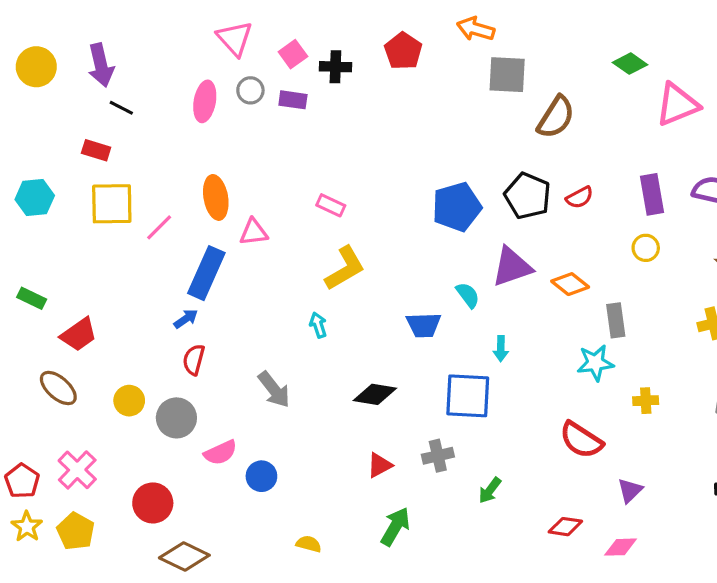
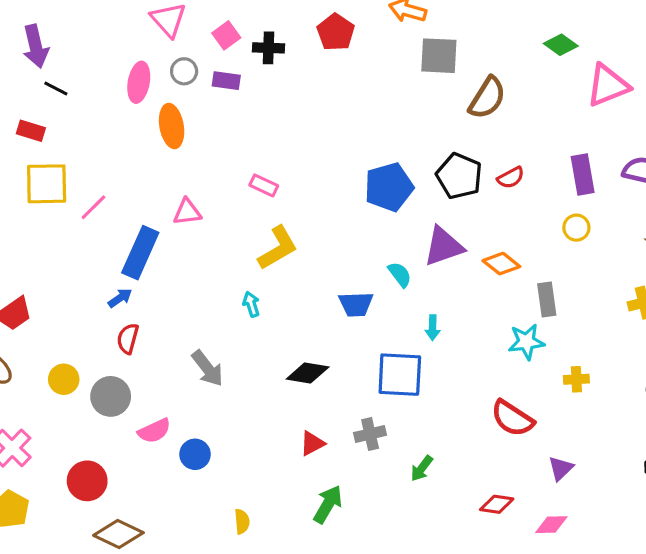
orange ellipse: (216, 197) -> (172, 126), moved
yellow semicircle: (309, 544) -> (242, 521), turned 70

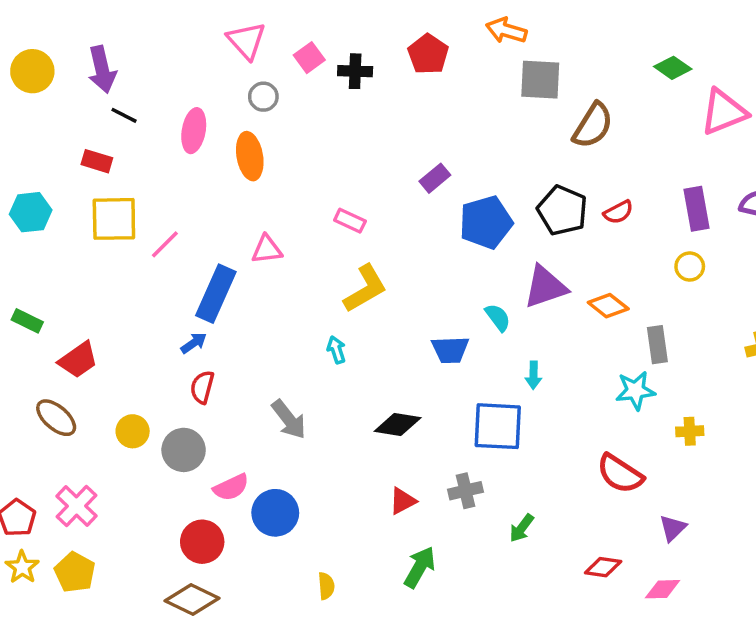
purple rectangle: (226, 81) -> (435, 178), moved, turned -48
pink ellipse: (139, 82) -> (194, 131), moved
blue circle: (195, 454) -> (275, 513), size x1.4
red circle: (87, 481) -> (202, 542), moved

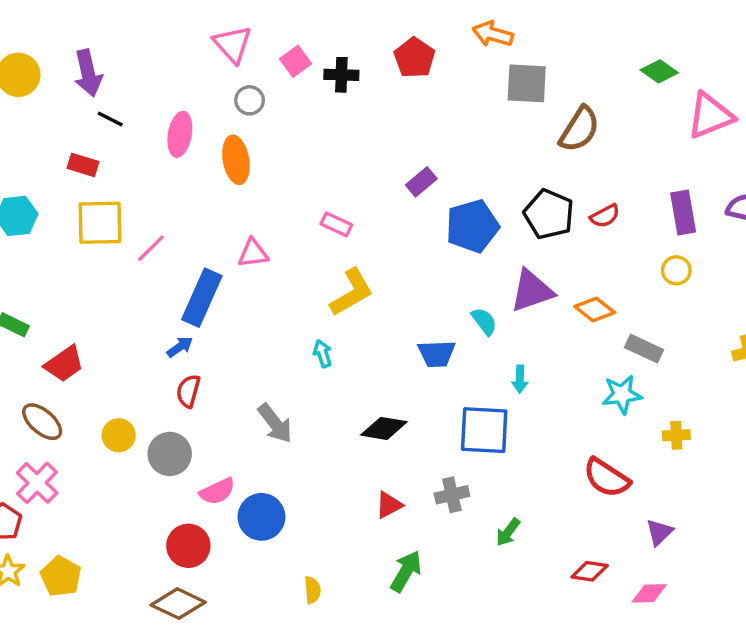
gray rectangle: (657, 345) -> (644, 349), turned -57
pink cross: (77, 506) -> (37, 483), moved

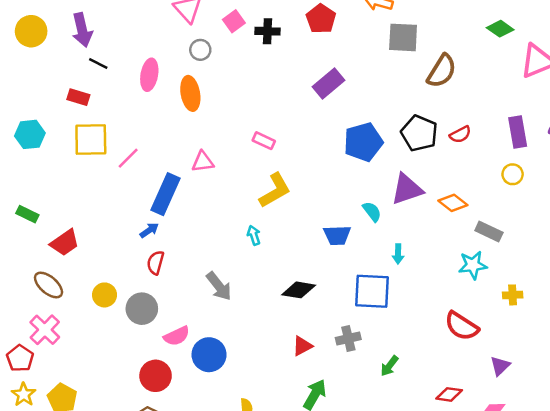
purple rectangle: (421, 182) -> (328, 83), moved, size x1.4

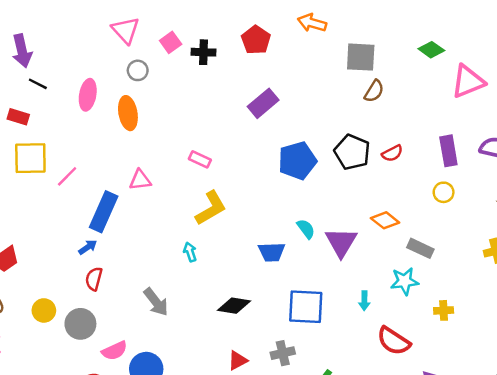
gray square: (403, 37) -> (361, 57), moved
brown semicircle: (442, 71) -> (374, 91), size x0.7
purple triangle: (407, 189) -> (341, 242), moved, turned -40
cyan arrow: (398, 254) -> (364, 301), moved

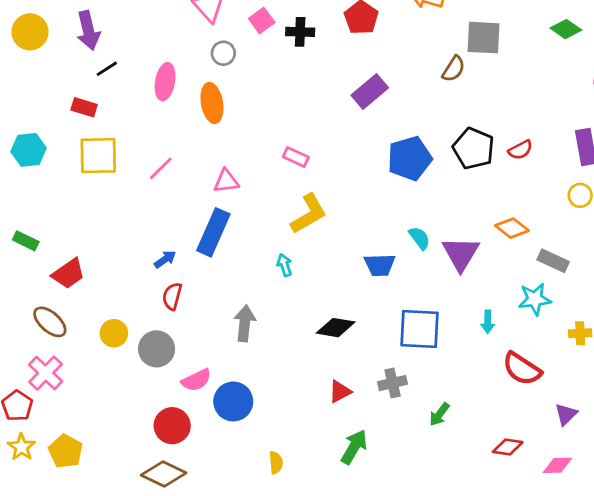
black line: (38, 84) -> (107, 69), turned -60
brown semicircle: (374, 91) -> (454, 69), moved
pink line: (67, 176) -> (161, 168), moved
blue rectangle: (104, 212) -> (213, 232), moved
gray arrow: (156, 302) -> (245, 323), turned -136

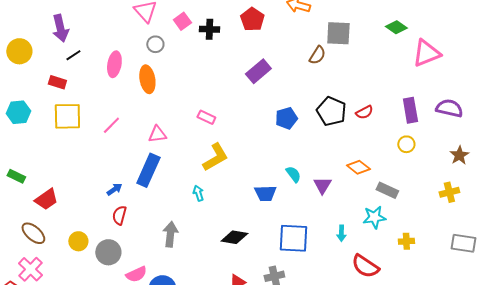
yellow circle: (30, 32) -> (19, 51), moved
blue pentagon: (410, 158) -> (286, 118), size x0.7
purple triangle: (461, 254) -> (322, 185), size x0.7

